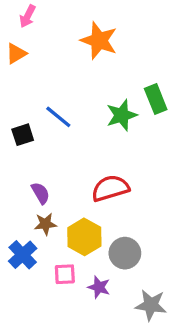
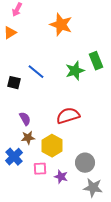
black square: (23, 135) -> (14, 83), turned 32
gray circle: (125, 253) -> (85, 163), moved

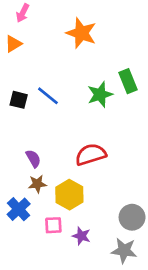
black square: (14, 83) -> (19, 100), moved
gray circle: (85, 163) -> (132, 217), moved

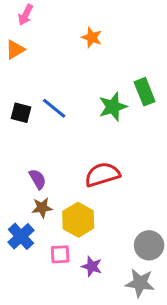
orange star: (81, 33) -> (92, 37), size x0.6

